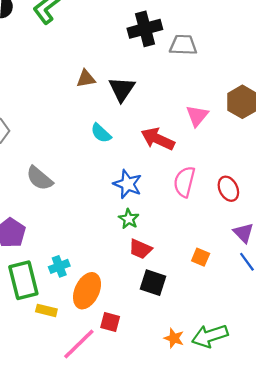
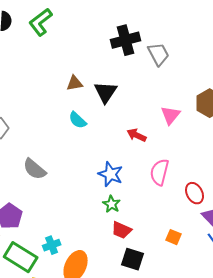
gray trapezoid: (183, 45) -> (159, 54), turned 60
cyan semicircle: (101, 133) -> (78, 120), moved
red arrow: (158, 139) -> (137, 135), size x0.7
red ellipse: (228, 189) -> (195, 193), moved
green rectangle: (23, 280) -> (21, 257), turned -44

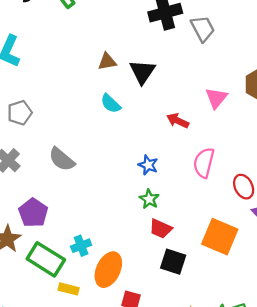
blue star: (111, 174) -> (148, 165), size x0.7
orange square: (174, 237) -> (220, 237), size x2.0

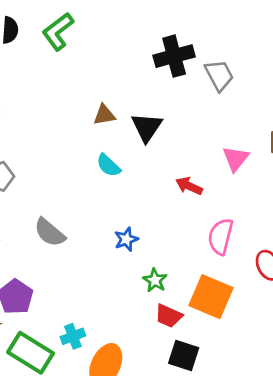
blue star: (148, 165) -> (126, 239), moved, turned 30
orange square: (220, 237) -> (211, 297), moved

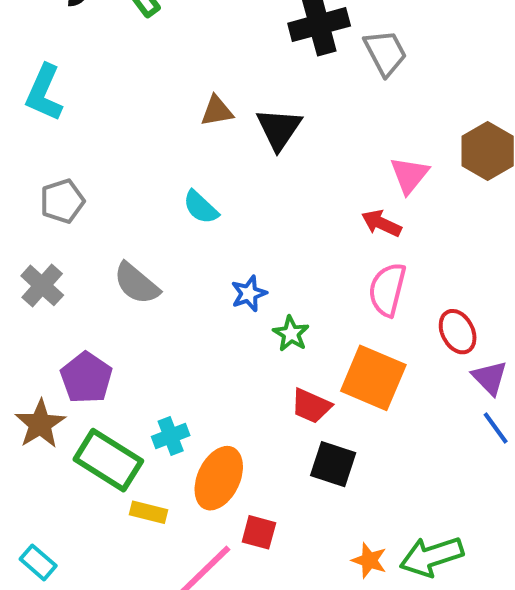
cyan semicircle: (108, 165) -> (201, 207), moved
red arrow: (189, 186) -> (381, 223), moved
green star: (155, 280) -> (291, 334), moved

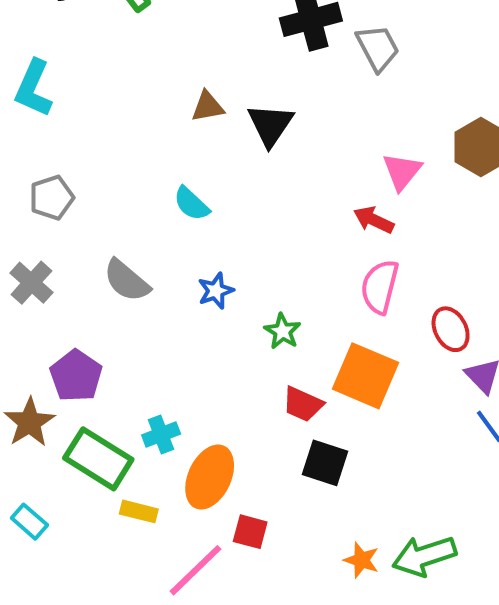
blue star: (249, 294) -> (216, 291), moved
cyan rectangle: (38, 562) -> (29, 522), moved

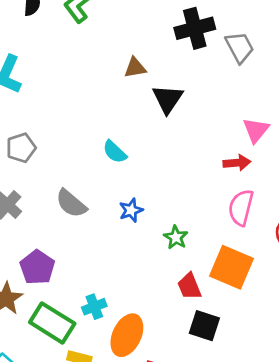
brown triangle: (208, 107) -> (135, 68), moved
red arrow: (374, 220) -> (237, 163), turned 150
red trapezoid: (303, 404) -> (189, 286), turned 44

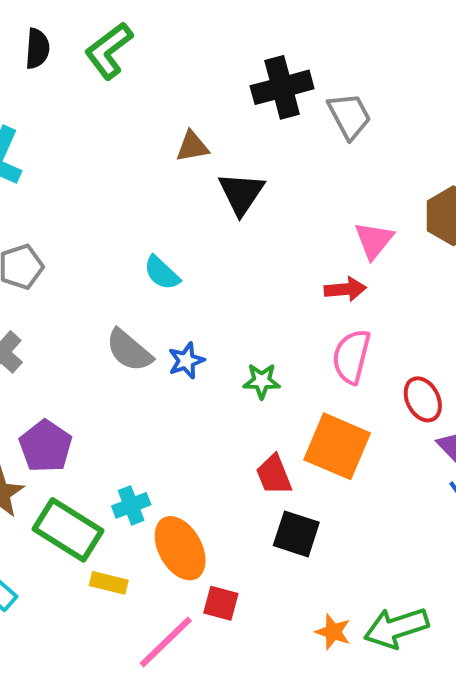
gray semicircle: (71, 203) -> (129, 350), moved
green star: (176, 237) -> (262, 381), moved, turned -30
orange ellipse: (127, 335) -> (180, 548), turned -54

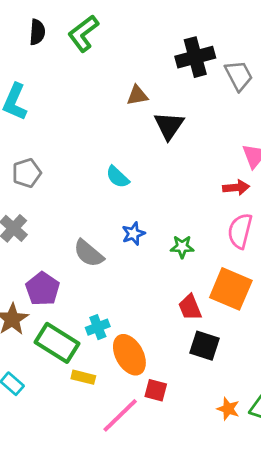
gray semicircle: (129, 350) -> (89, 253), moved

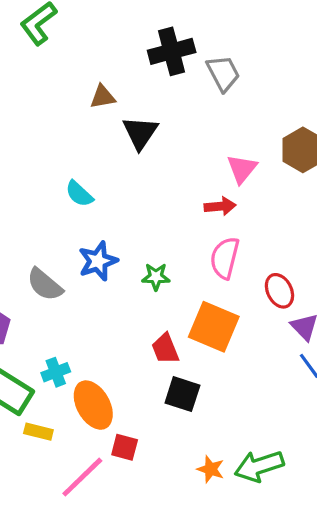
blue star: (133, 234) -> (98, 261), size x1.4

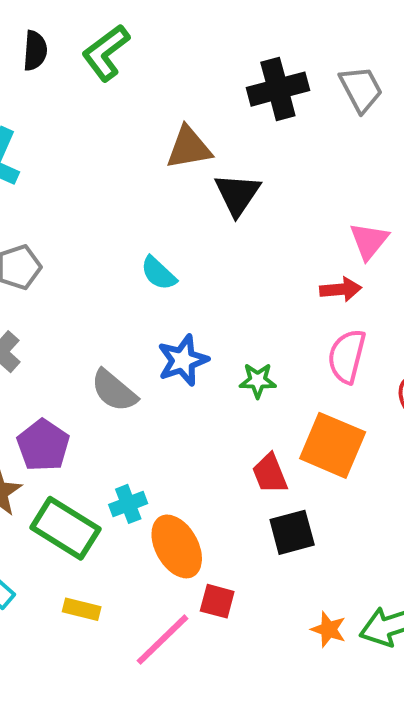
gray trapezoid: (223, 73) -> (361, 89), moved
brown triangle: (103, 97) -> (189, 148), size x1.4
black square: (182, 394) -> (292, 532), turned -33
yellow rectangle: (38, 432) -> (82, 609), moved

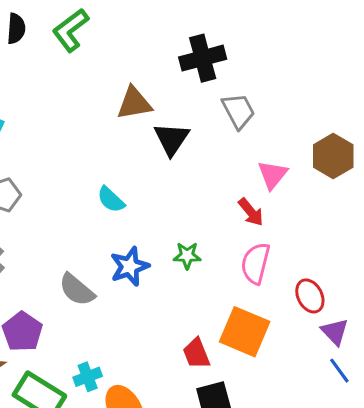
gray trapezoid: (361, 89) -> (238, 111), moved
red arrow: (341, 289) -> (251, 212), turned 56
green star: (258, 381) -> (187, 256), moved

